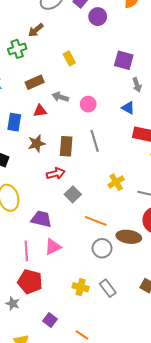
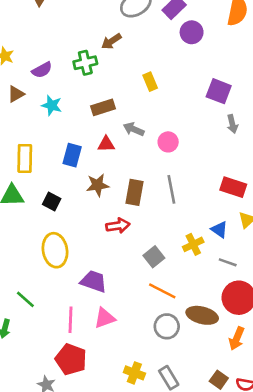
blue triangle: (128, 108) -> (219, 229), moved
gray square: (73, 194) -> (154, 257), moved

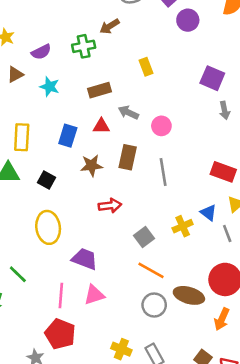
brown rectangle: (135, 192) -> (128, 157), moved
gray line: (228, 262) -> (227, 233), moved, turned 48

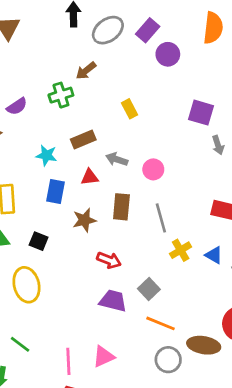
cyan star: (50, 87) -> (46, 155), moved
red arrow: (110, 206) -> (109, 260), turned 35
yellow cross: (183, 226) -> (181, 250), moved
yellow ellipse: (48, 227) -> (26, 285), moved
purple trapezoid: (85, 259) -> (113, 301), moved

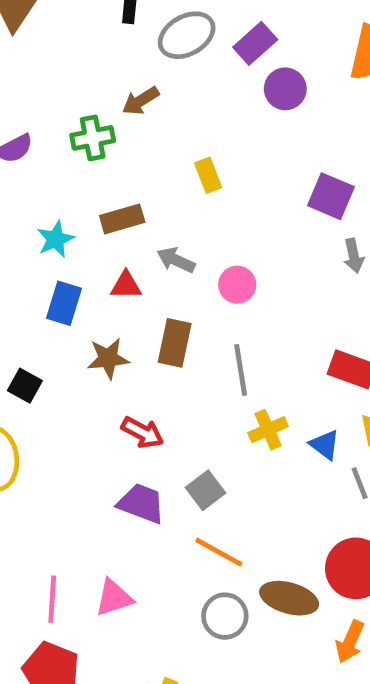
cyan star: (46, 155) -> (56, 239), turned 30

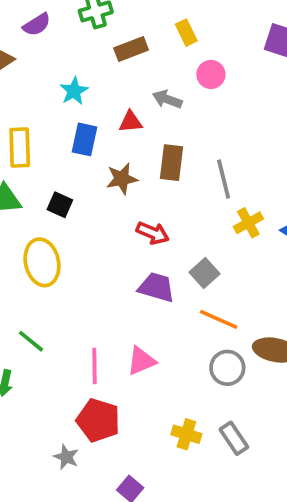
brown rectangle: (122, 219) -> (131, 49), moved
pink circle: (237, 285) -> (211, 74), moved

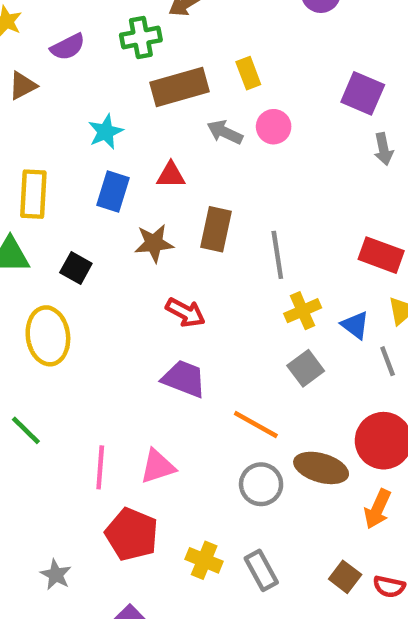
brown rectangle: (131, 49) -> (179, 87), size x1.4
gray arrow: (167, 99) -> (225, 132), moved
gray square: (205, 273) -> (306, 368), moved
red pentagon: (98, 420) -> (132, 534), moved

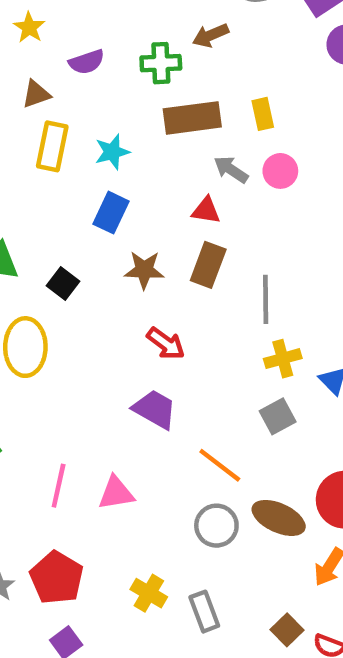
red triangle: (171, 175) -> (206, 210), moved
yellow rectangle: (33, 194) -> (52, 146), moved
red pentagon: (132, 534) -> (57, 578), moved

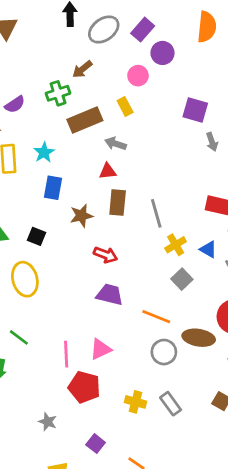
pink circle: (280, 171) -> (138, 76), moved
red pentagon: (57, 578) -> (84, 387), moved

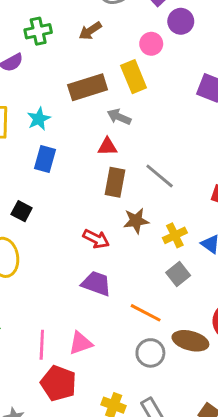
green cross: (58, 93) -> (38, 31), moved
yellow rectangle: (125, 106) -> (134, 77), size x1.5
gray line: (156, 213) -> (160, 176), moved, turned -40
brown star: (81, 216) -> (136, 221), moved

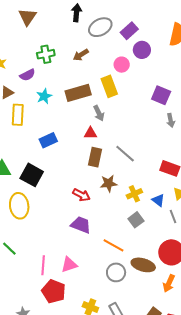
gray arrow: (119, 117) -> (99, 113), turned -140
cyan star: (39, 119) -> (44, 96), moved
blue rectangle: (45, 159) -> (48, 140), turned 48
black square: (22, 211) -> (32, 175), size x1.6

